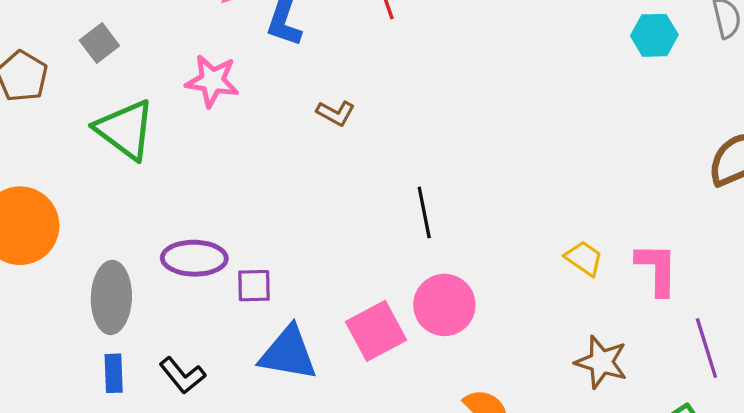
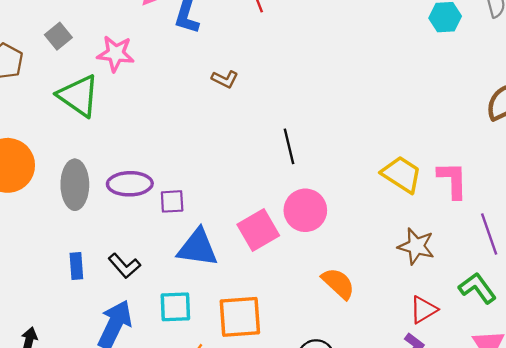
pink star: (212, 81) -> (116, 54), moved
yellow trapezoid: (584, 258) -> (402, 174), size x1.5
gray ellipse: (111, 297) -> (75, 185), moved

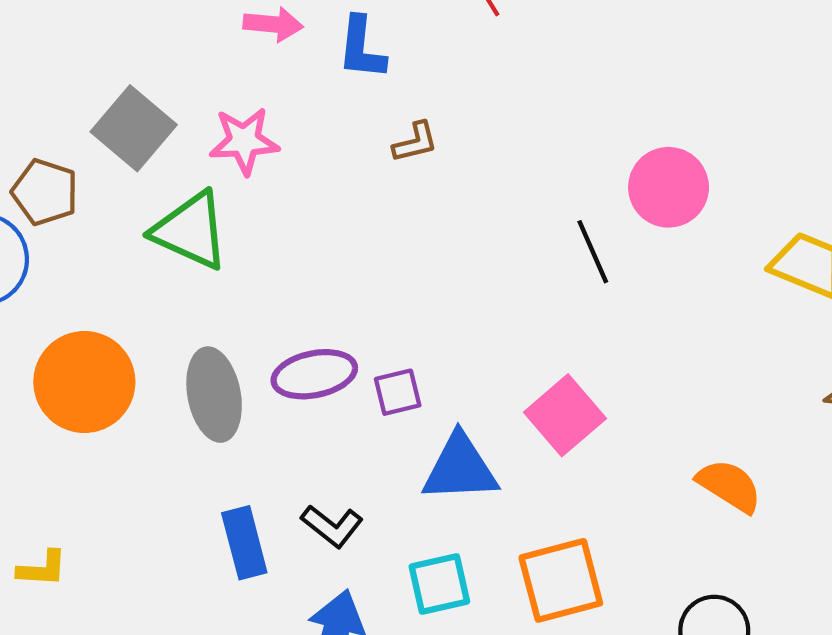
gray square: (58, 36) -> (134, 128), size x1.6
brown L-shape: (225, 79) -> (415, 142), moved, turned -30
pink circle: (305, 210) -> (669, 187), moved
blue rectangle: (76, 266) -> (244, 543), size x1.4

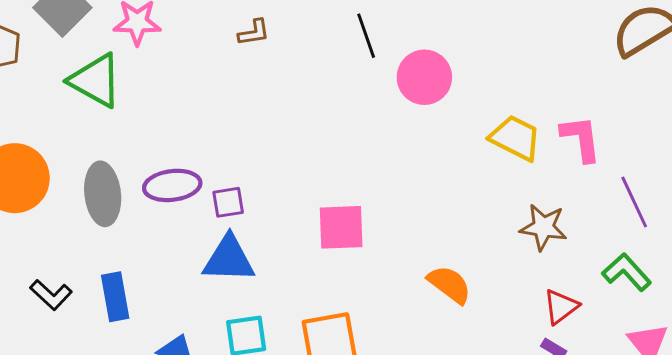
black line: (593, 252) -> (366, 36), moved
pink square: (565, 415) -> (341, 227), turned 34
blue triangle: (460, 468) -> (229, 259), moved
black L-shape: (332, 526) -> (51, 295), moved

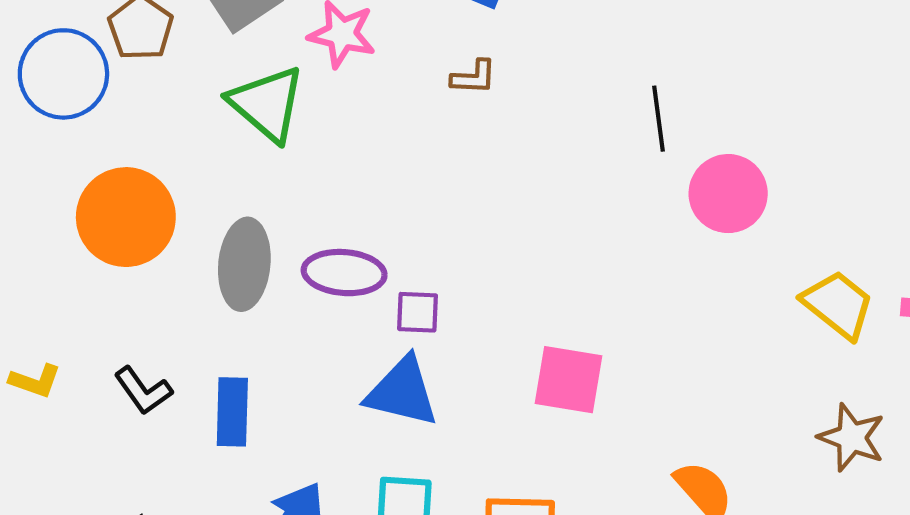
brown L-shape: (254, 33) -> (474, 77), moved

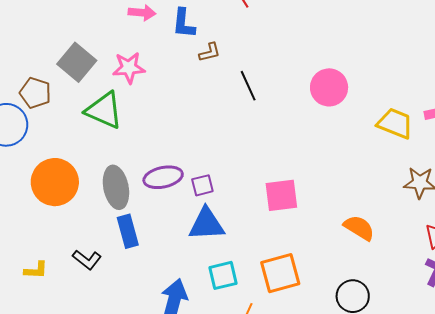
brown L-shape: (474, 77) -> (210, 52), moved
black line: (658, 119) -> (248, 86), moved
blue rectangle: (232, 412) -> (128, 231), moved

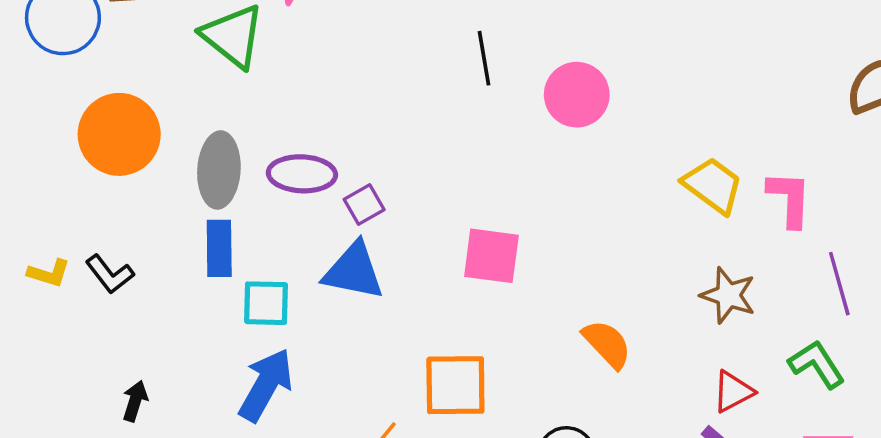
pink circle: (329, 87) -> (577, 95), moved
purple square: (202, 185) -> (364, 204), turned -30
black L-shape: (87, 260) -> (110, 274), moved
cyan square: (223, 275) -> (266, 303), moved

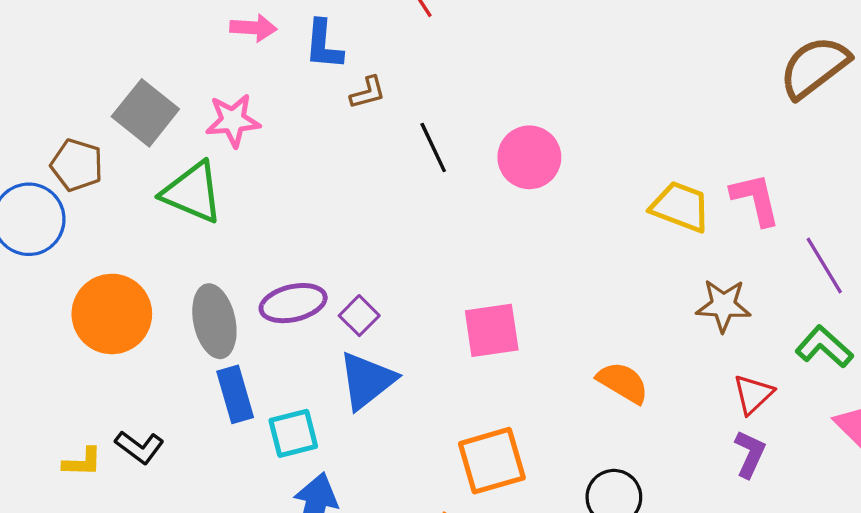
blue triangle: (354, 271) -> (367, 380), turned -34

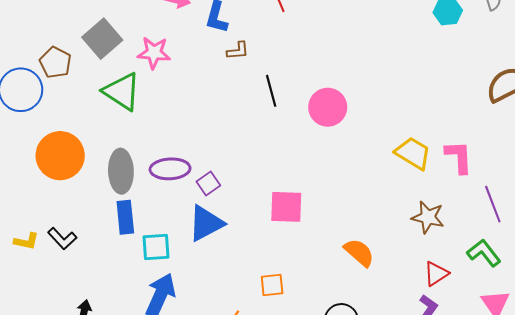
orange square: (492, 461) -> (272, 285), size x0.6

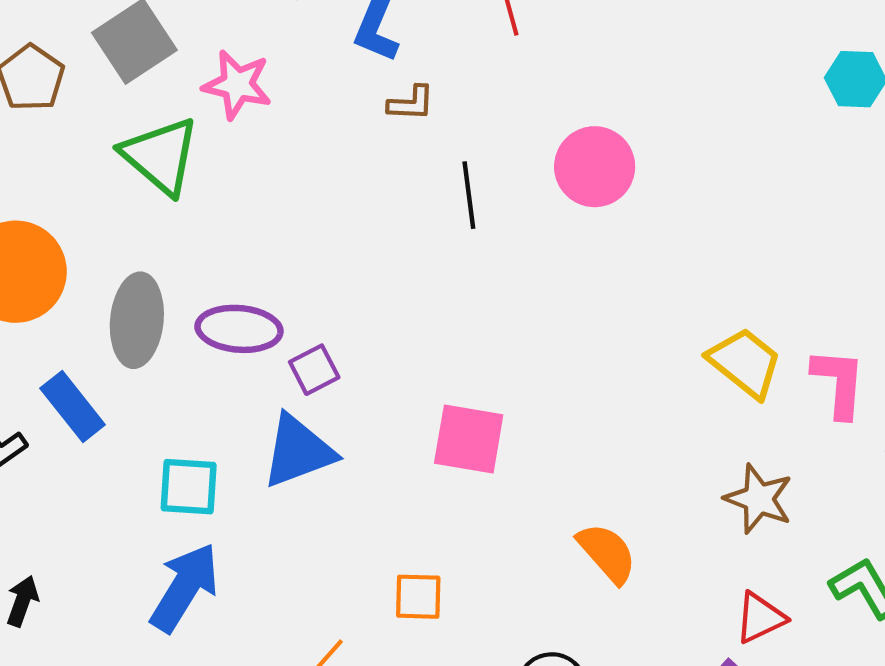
pink circle: (328, 107) -> (595, 167), moved
blue rectangle: (125, 217) -> (73, 407), moved, turned -40

